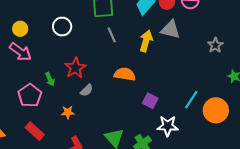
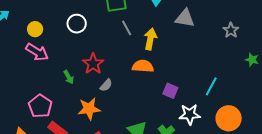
yellow arrow: (146, 41) -> (150, 39), moved
pink pentagon: (30, 95) -> (40, 106), moved
orange circle: (216, 110) -> (229, 118), moved
orange star: (68, 112) -> (89, 109), size x1.6

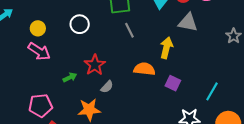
yellow arrow: (150, 39) -> (166, 48), moved
green arrow: (69, 77) -> (70, 77), turned -88
purple square: (170, 91) -> (173, 83), moved
pink pentagon: (40, 106) -> (40, 105), turned 30

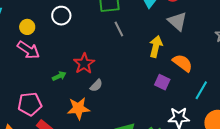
gray triangle: (188, 22) -> (177, 21), turned 30
white circle: (80, 24) -> (61, 16), moved
orange semicircle: (144, 69) -> (182, 63), moved, turned 30

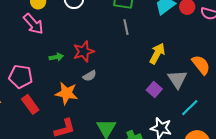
gray triangle: (177, 21) -> (177, 79), moved
orange semicircle: (182, 63) -> (201, 65), moved

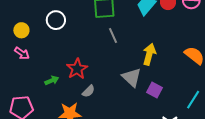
pink arrow: (33, 24) -> (22, 53), size x0.7
gray triangle: (177, 79) -> (132, 77), moved

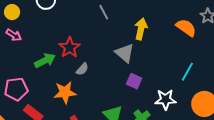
green arrow: (52, 80) -> (45, 60), size x1.5
purple square: (154, 90) -> (134, 81), moved

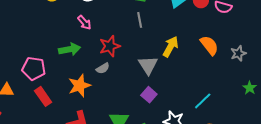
orange semicircle: (186, 28) -> (209, 45), moved
pink arrow: (14, 35) -> (84, 22), moved
red star: (70, 47) -> (110, 46), moved
orange star: (65, 92) -> (79, 86), turned -30

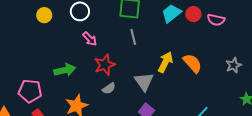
pink arrow: (84, 22) -> (90, 39), moved
orange semicircle: (209, 45) -> (193, 63), moved
gray semicircle: (103, 68) -> (109, 88), moved

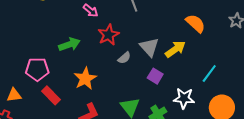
yellow arrow: (165, 62) -> (175, 49), moved, turned 35
gray semicircle: (109, 88) -> (124, 58), moved

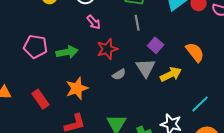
pink pentagon: (37, 69) -> (36, 46), moved
purple square: (155, 76) -> (156, 45), moved

